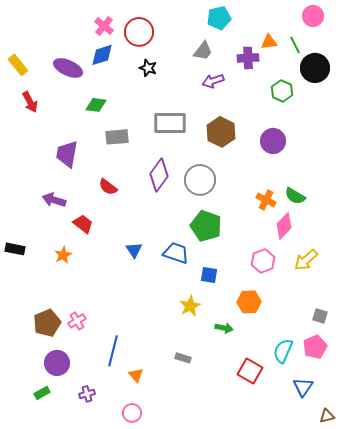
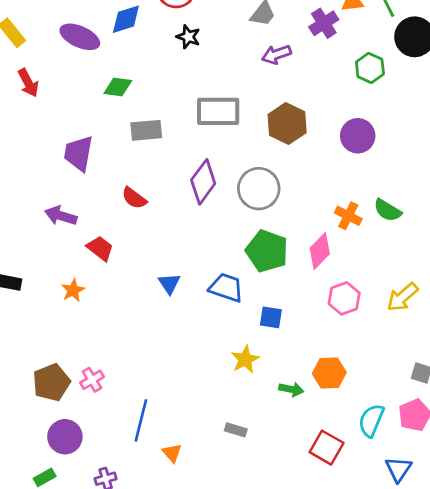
purple cross: (248, 58) -> (324, 23), turned -30
pink diamond: (284, 226) -> (320, 251), moved
orange hexagon: (249, 302) -> (329, 373), moved

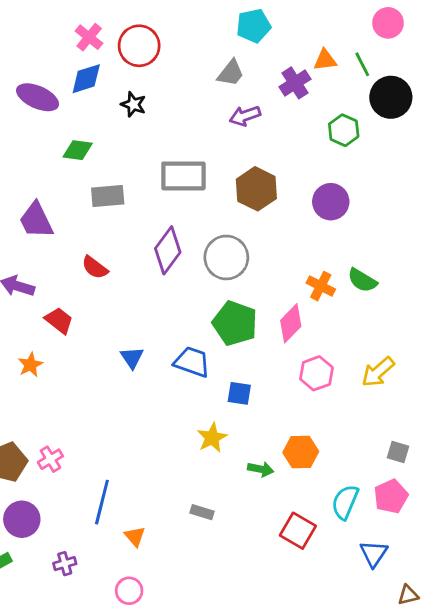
black star: (188, 37) -> (133, 104), moved
purple trapezoid: (78, 153) -> (36, 220), turned -36

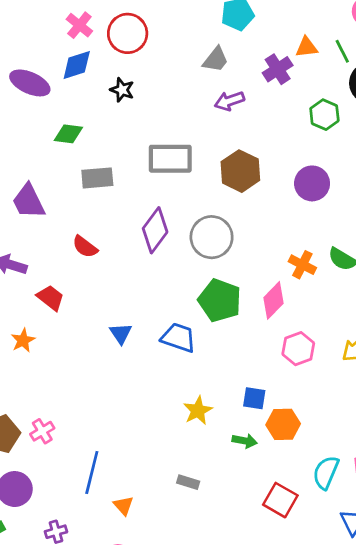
blue square: (239, 393) -> (254, 398), moved

